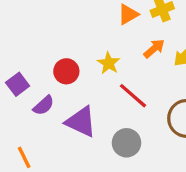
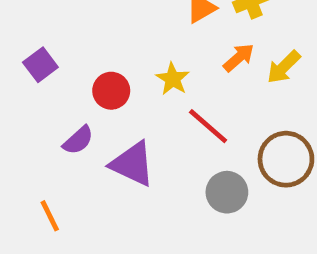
purple square: (18, 84) -> (40, 65), moved
gray circle: (126, 143) -> (227, 192), moved

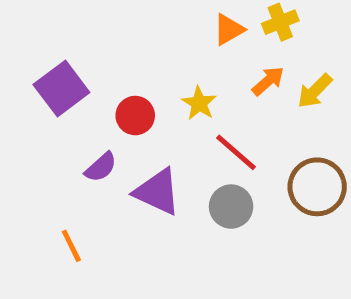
purple square: (40, 65) -> (61, 89), size x1.5
gray circle: (227, 192) -> (231, 207), moved

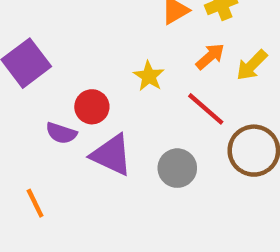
red circle: (135, 116) -> (92, 107), moved
red line: (236, 152) -> (206, 109), moved
purple semicircle: (101, 167) -> (61, 133), turned 60

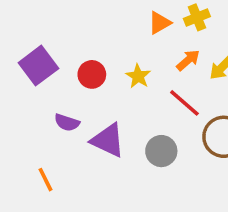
red circle: (92, 107) -> (92, 74), moved

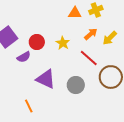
orange triangle: (160, 23) -> (75, 13), turned 32
purple semicircle: (67, 123) -> (24, 57), moved, turned -48
orange line: (46, 180) -> (29, 106), moved

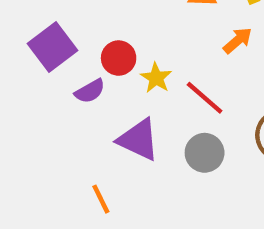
yellow star: (63, 43) -> (156, 78), moved
red line: (89, 58) -> (205, 98), moved

